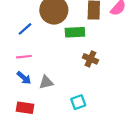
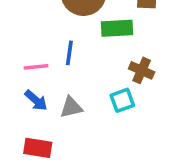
blue line: (25, 29) -> (69, 53), moved, turned -40
cyan square: (78, 102) -> (122, 100), moved

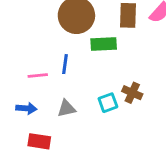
brown cross: (142, 70) -> (132, 93), moved
blue arrow: (36, 100) -> (26, 108), moved, turned -36

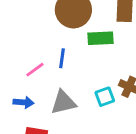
pink line: (38, 75) -> (35, 70), turned -30
gray triangle: (66, 108) -> (63, 102), size x1.4

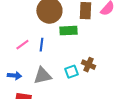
pink line: (35, 70) -> (22, 45), moved

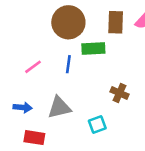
blue line: (41, 45) -> (68, 64), moved
cyan square: (71, 72) -> (97, 124), moved

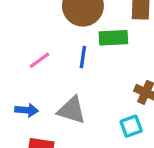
gray triangle: (59, 107) -> (72, 110), turned 30
cyan square: (97, 124) -> (131, 126), moved

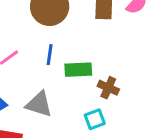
green rectangle: (113, 38) -> (78, 70), moved

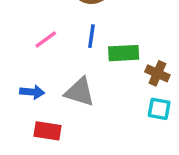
cyan square: (95, 119) -> (159, 109), moved, turned 30

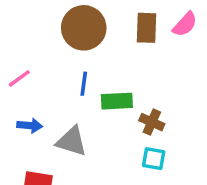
pink line: (46, 40) -> (19, 78), moved
blue arrow: (32, 92) -> (30, 126), moved

